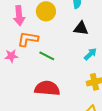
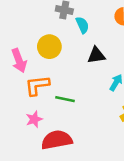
pink star: (11, 56) -> (34, 119), moved
red semicircle: (47, 88) -> (57, 140), moved

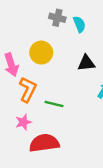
cyan semicircle: (82, 25) -> (79, 24), moved
orange L-shape: (37, 85) -> (28, 90), turned 120

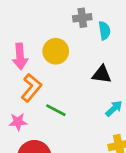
gray cross: (57, 18) -> (82, 18), turned -35

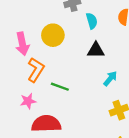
cyan semicircle: (104, 31) -> (92, 21), moved

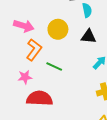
yellow circle: (53, 35) -> (58, 29), moved
pink arrow: (22, 44) -> (24, 26), turned -66

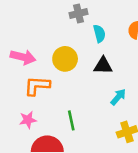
orange L-shape: (34, 50) -> (37, 86), turned -120
green line: (54, 66) -> (71, 120), moved, turned 56

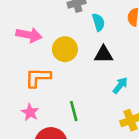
pink arrow: (23, 57) -> (29, 35), moved
pink star: (28, 120) -> (30, 112), turned -30

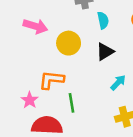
black triangle: (104, 54) -> (105, 52), turned -36
orange L-shape: (38, 77) -> (51, 80), moved

